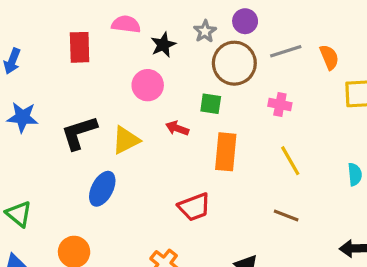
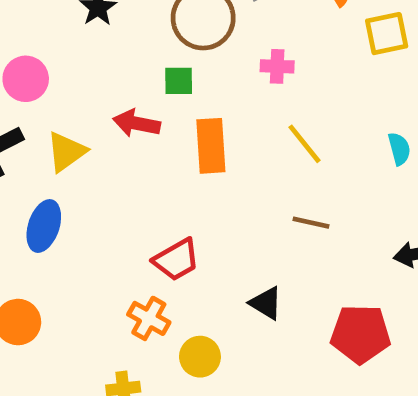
pink circle: (148, 85) -> (26, 79), moved
red arrow: (177, 128) -> (137, 123), size x1.4
red trapezoid: (194, 207) -> (176, 260), moved

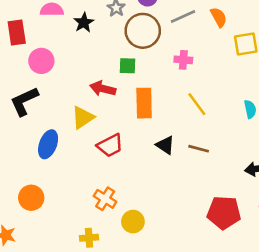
yellow triangle: (66, 152) -> (83, 117), moved
red trapezoid: (176, 260) -> (110, 146), moved
black triangle: (266, 303) -> (165, 145), moved

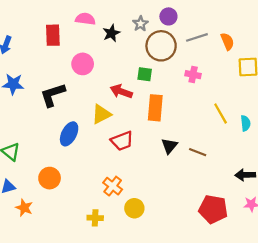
pink circle: (41, 61) -> (83, 64), moved
yellow line: (197, 104) -> (221, 114), moved
black triangle: (165, 145) -> (169, 146), turned 30

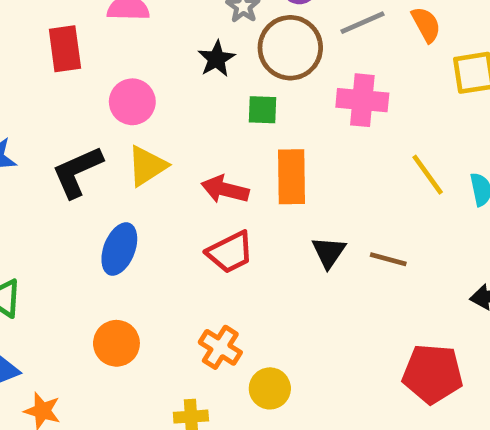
black star: (111, 33) -> (216, 59), moved
pink cross: (193, 75) -> (362, 100), size x1.5
red arrow: (121, 91) -> (225, 189), moved
yellow triangle: (101, 114) -> (147, 166), moved
orange circle: (50, 178) -> (116, 343), moved

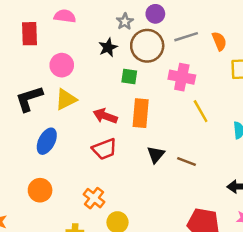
yellow line: (428, 175) -> (201, 111), moved

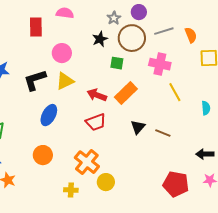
orange rectangle: (141, 113) -> (126, 93), turned 40
orange cross: (94, 198) -> (87, 162), size x1.4

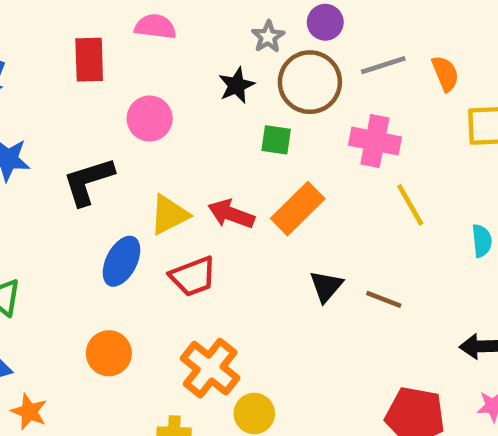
yellow triangle: (65, 81) -> (169, 215), moved
red trapezoid: (96, 122) -> (193, 276), moved

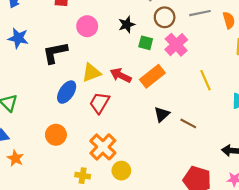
brown circle: (310, 82) -> (165, 17), size x0.7
black star: (236, 85) -> (127, 25), moved
pink cross: (375, 141) -> (176, 45), moved, turned 30
red trapezoid: (193, 276) -> (99, 103), turned 135

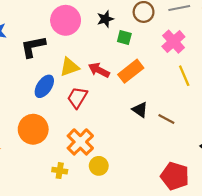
pink circle: (87, 26) -> (66, 20), size x1.4
pink cross: (176, 45) -> (173, 42), moved
black triangle: (162, 114) -> (140, 110), turned -42
orange circle: (56, 135) -> (33, 129), size x1.4

